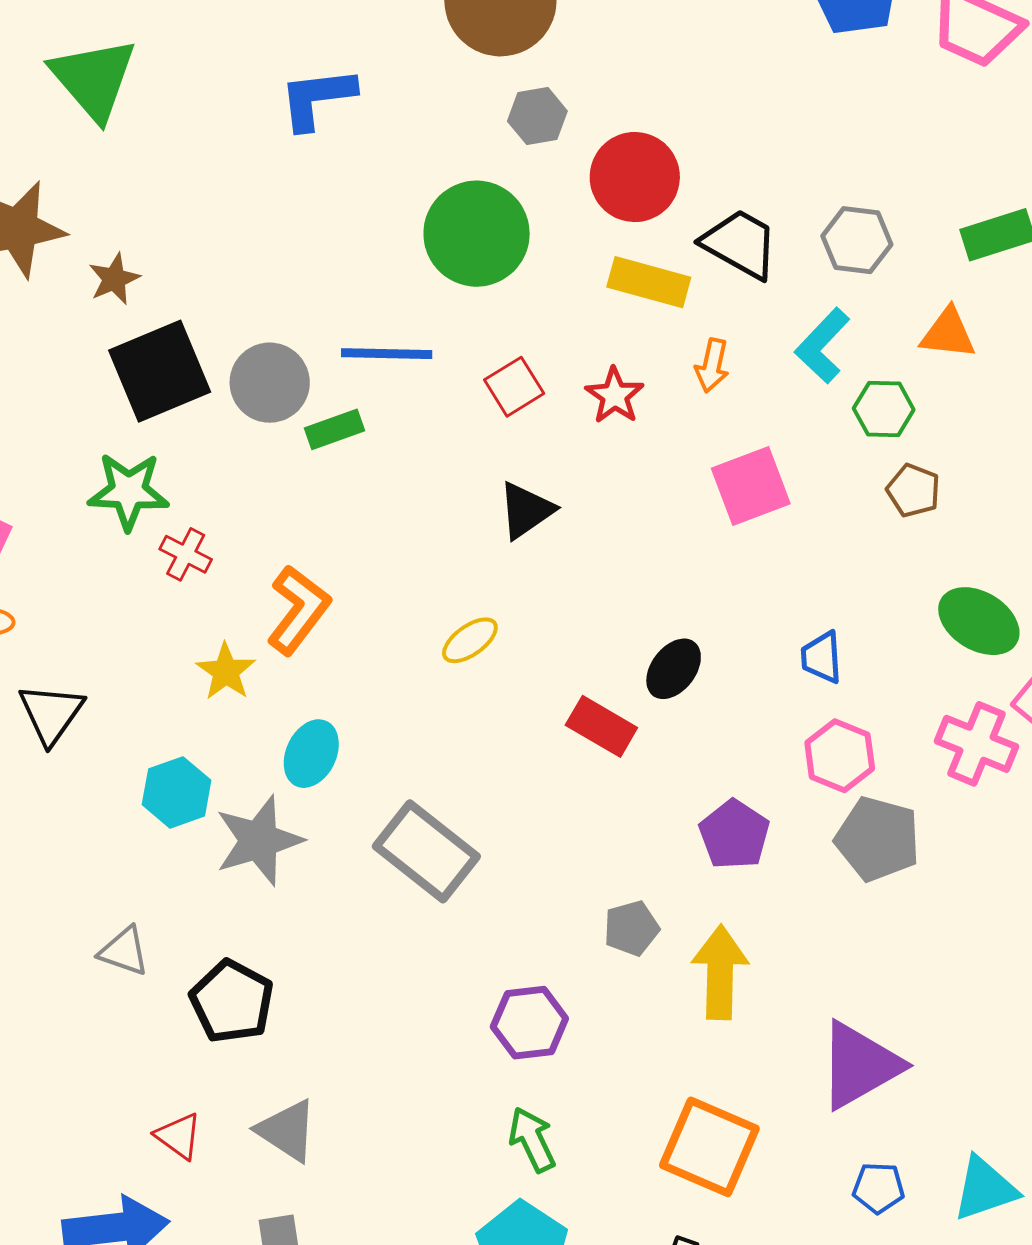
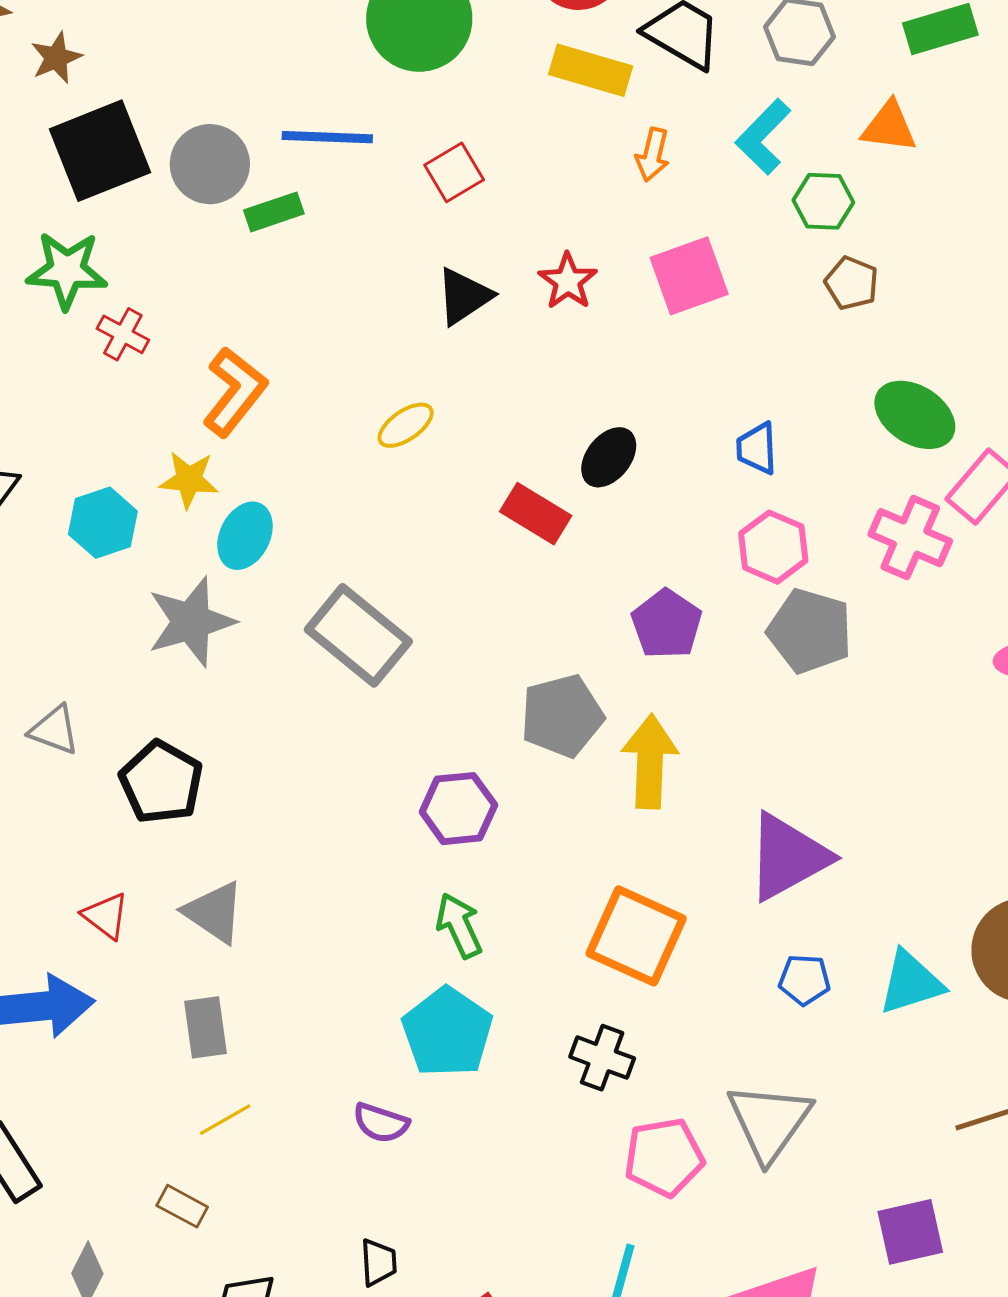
red star: (615, 396) -> (568, 281), moved
yellow star: (226, 672) -> (189, 480), moved, turned -30
cyan hexagon: (177, 792) -> (103, 523), moved
gray pentagon: (631, 928) -> (562, 716), size x1.5

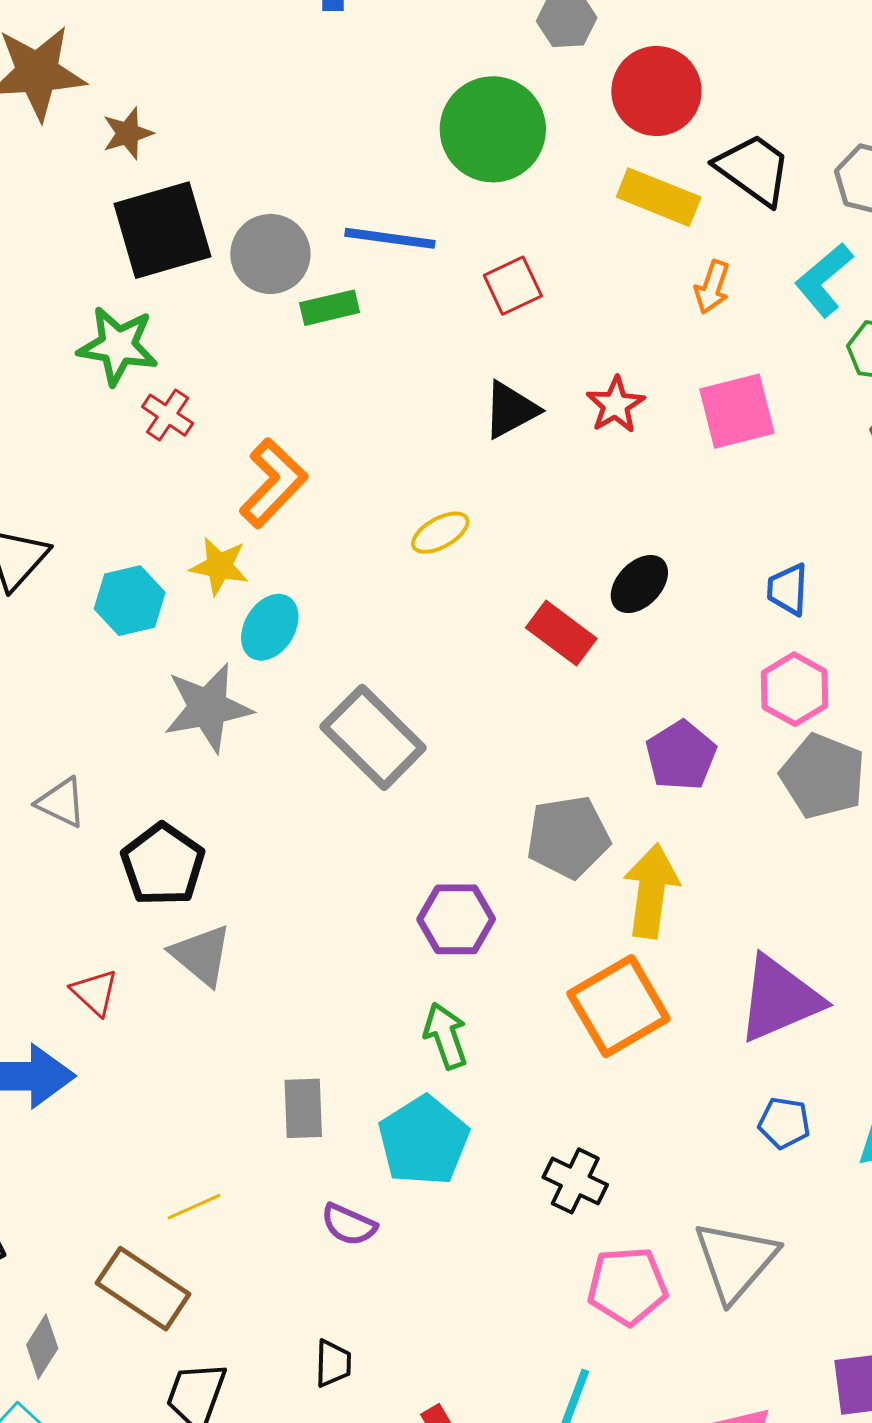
gray triangle: (214, 912) -> (201, 955), moved
orange square: (636, 936) -> (619, 1006), moved, turned 30
gray rectangle: (205, 1027) -> (303, 1108), moved
brown rectangle: (182, 1206) -> (143, 1289), size x1.8

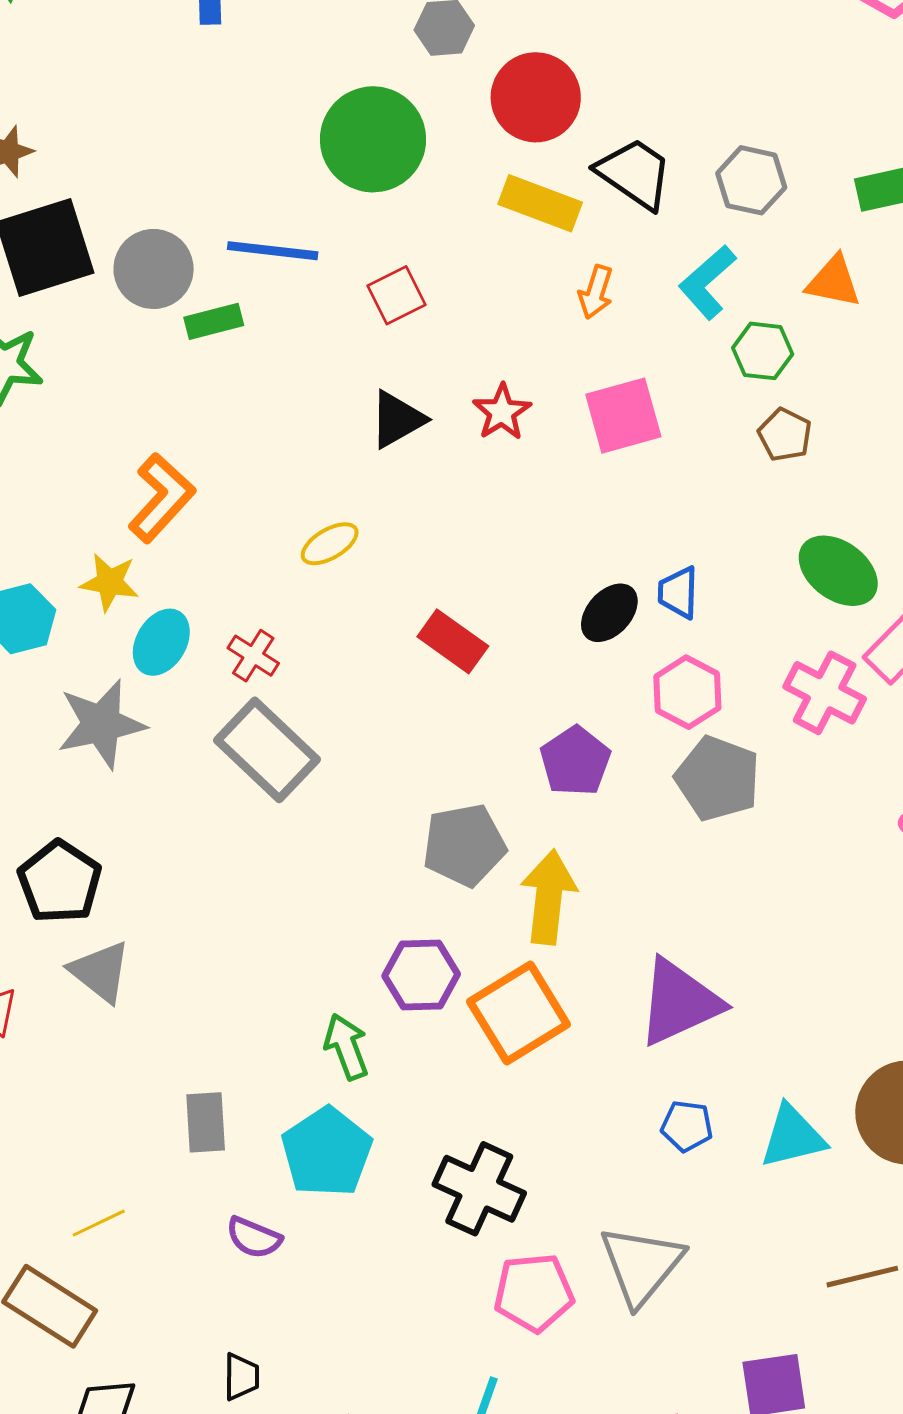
red cross: (168, 415) -> (253, 656), moved
black ellipse: (639, 584) -> (609, 613), moved
purple hexagon: (456, 919) -> (421, 975), moved
black cross: (575, 1181) -> (479, 1189), size x1.4

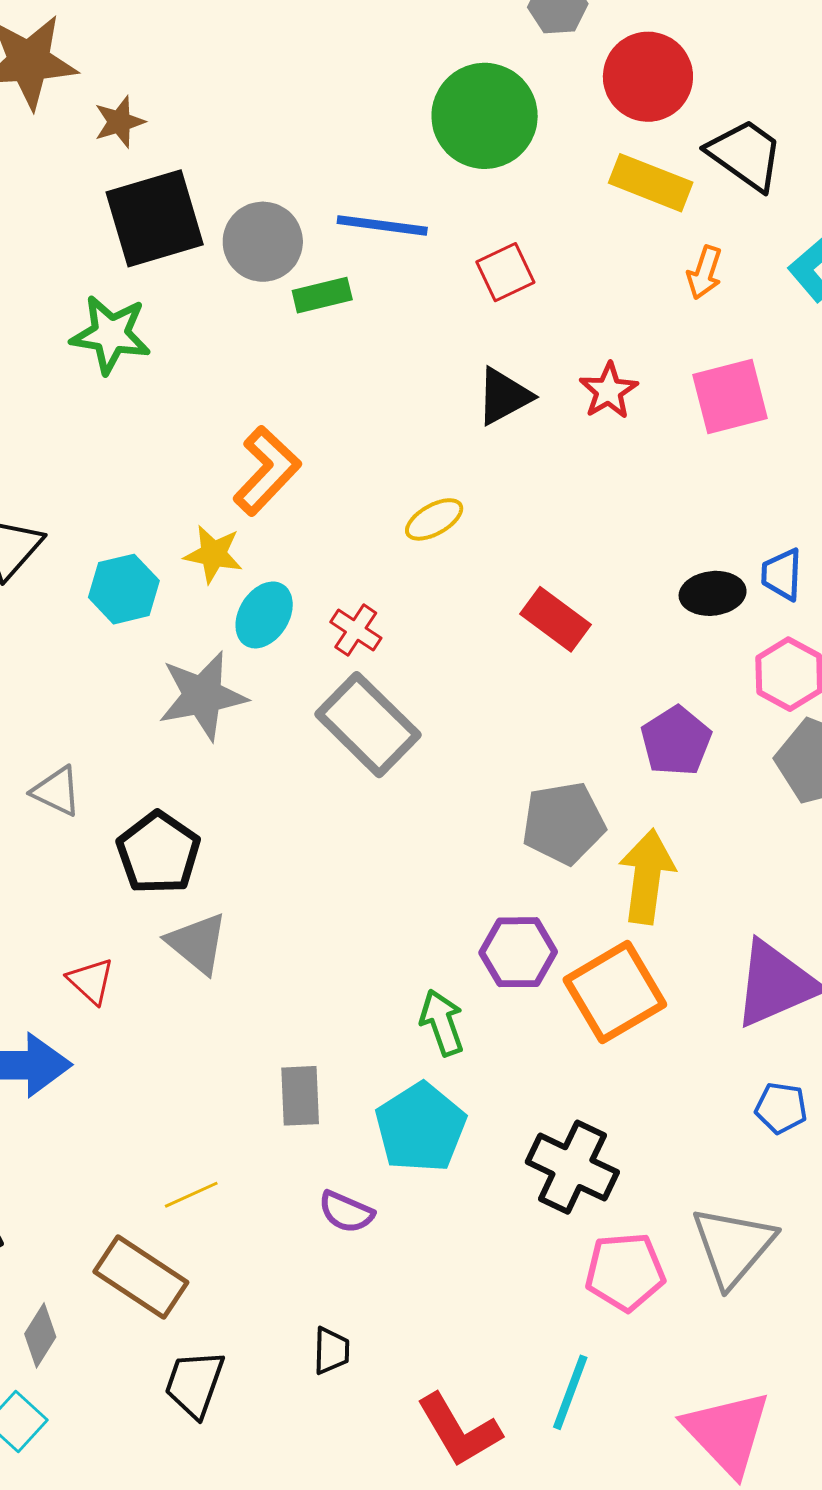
black ellipse: (609, 613) -> (713, 593), turned 40

